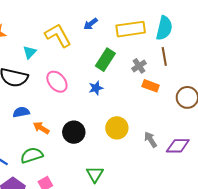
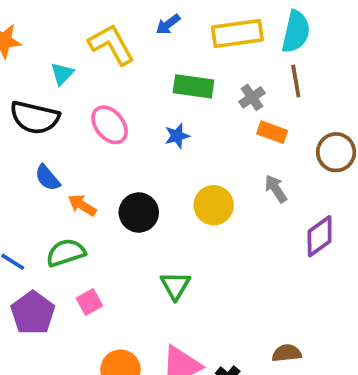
green rectangle: (105, 60) -> (194, 86), turned 65
blue semicircle: (21, 112) -> (47, 178), turned -119
gray arrow: (151, 139) -> (276, 189), moved
purple diamond: (178, 146) -> (320, 236), turned -35

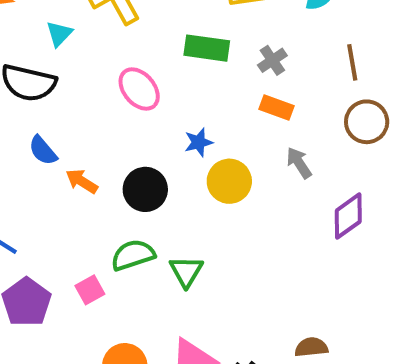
brown line: (296, 81) -> (352, 62), moved
pink ellipse: (110, 125) -> (139, 89), moved
orange rectangle: (272, 132) -> (276, 107), moved
blue star: (177, 136) -> (199, 142), moved
green semicircle: (66, 253) -> (133, 255), moved

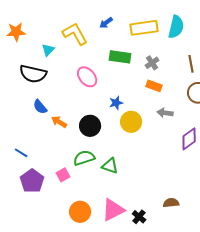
gray arrow: (299, 163) -> (165, 113), turned -49
green triangle: (186, 271) -> (110, 166), turned -42

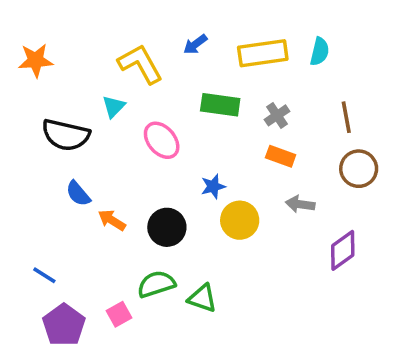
cyan semicircle: (176, 27) -> (320, 51), size x0.7
cyan triangle: (48, 50) -> (114, 107), moved

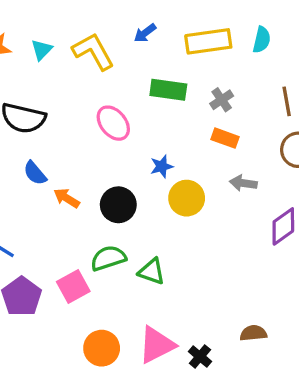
cyan triangle: (114, 107) -> (42, 50), moved
pink square: (119, 314) -> (73, 286), size x1.4

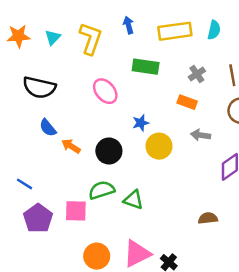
blue arrow: (145, 33) -> (128, 25), turned 112
yellow L-shape: (93, 51) -> (91, 39), turned 48
gray cross: (222, 100) -> (197, 74), moved
pink square: (73, 286) -> (76, 211), turned 30
brown semicircle: (253, 333) -> (208, 218), moved

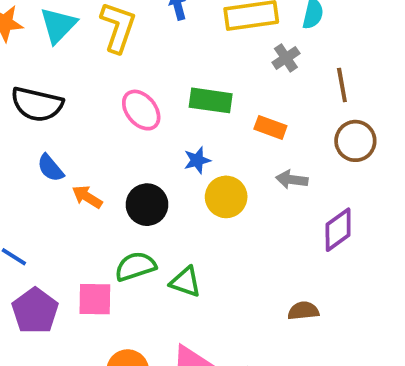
cyan triangle: (53, 37) -> (58, 25), size x1.5
green rectangle: (146, 67) -> (211, 100), moved
gray cross: (197, 74) -> (286, 58), moved

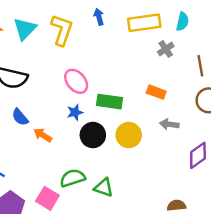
green rectangle: (211, 100) -> (110, 102), moved
blue star: (197, 160) -> (75, 112), moved
black circle: (147, 205) -> (93, 135), moved
pink square: (95, 299) -> (47, 198), turned 30

